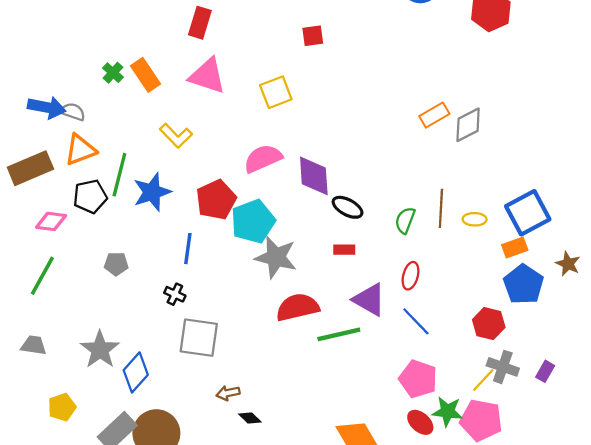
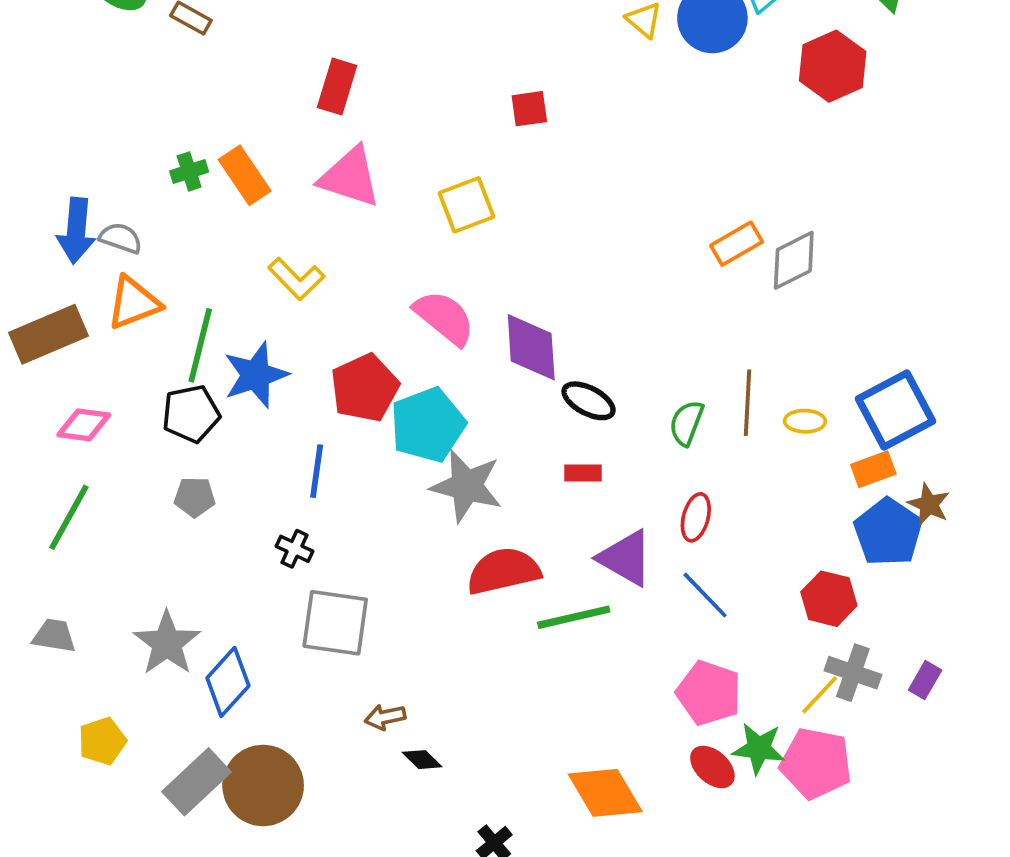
green cross: (113, 73) -> (189, 172), turned 30
blue arrow: (47, 107) -> (76, 231), turned 84
pink semicircle: (263, 158) -> (444, 318), turned 63
black pentagon: (90, 196) -> (191, 414), moved
brown star: (568, 264) -> (929, 504), moved

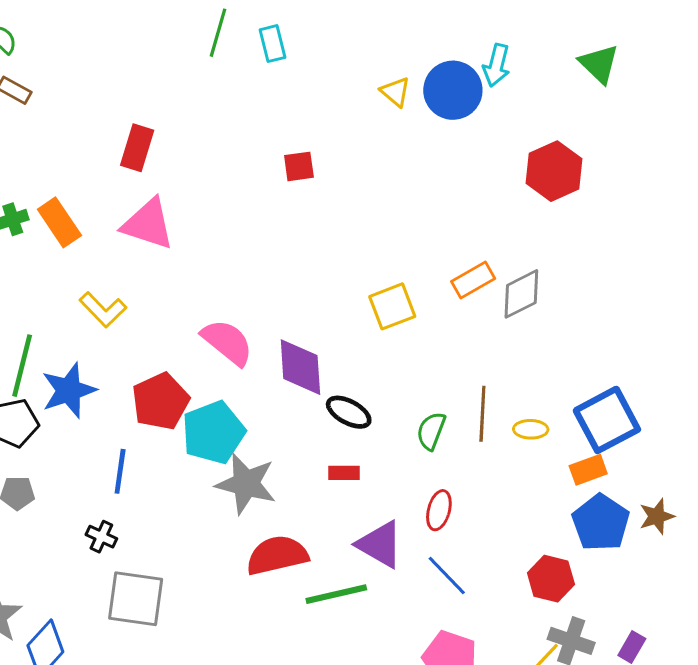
red hexagon: (833, 66) -> (554, 171), moved
yellow square: (466, 205) -> (392, 306), moved
brown star: (929, 504) -> (657, 516), moved, turned 30

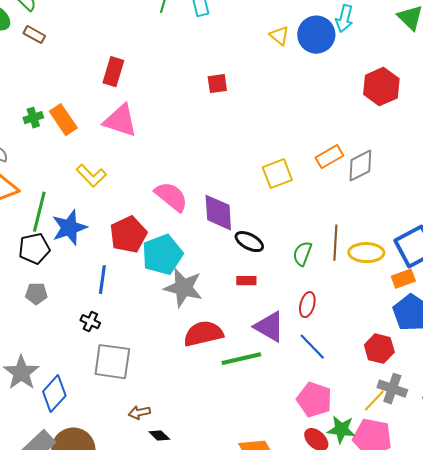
yellow ellipse: (531, 429) -> (366, 253), size x1.6

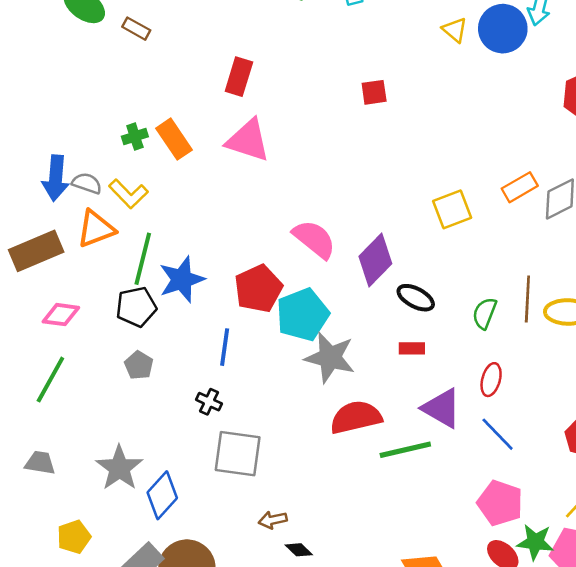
yellow L-shape: (91, 176) -> (128, 194), moved
purple diamond: (218, 213) -> (375, 260), turned 48
gray pentagon: (36, 294) -> (139, 365), turned 30

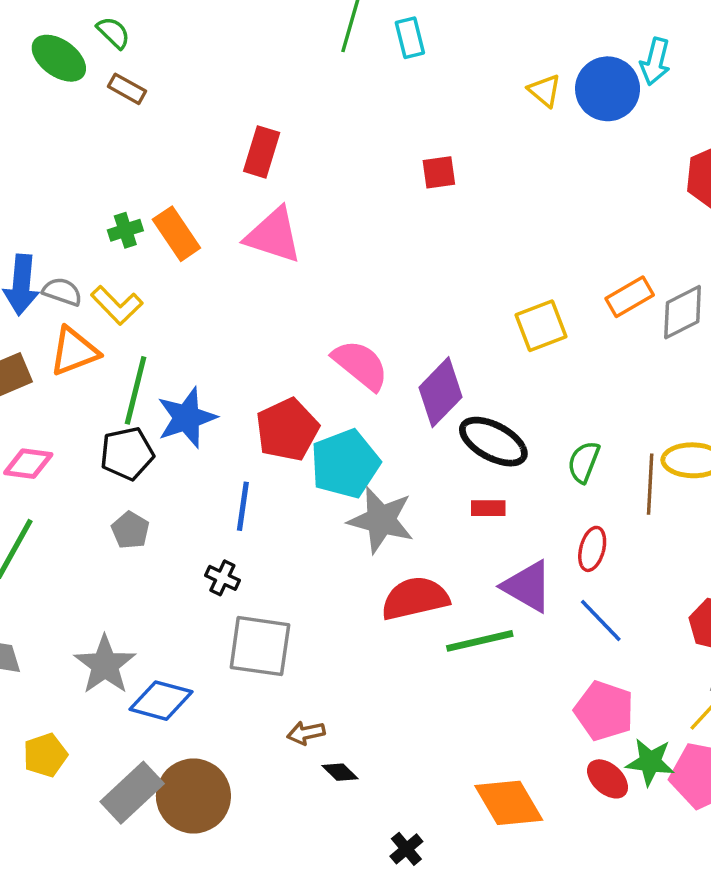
black ellipse: (416, 298) -> (493, 442), size x1.4
brown line: (527, 299) -> (650, 484), moved
blue diamond: (162, 495) -> (161, 701), turned 63

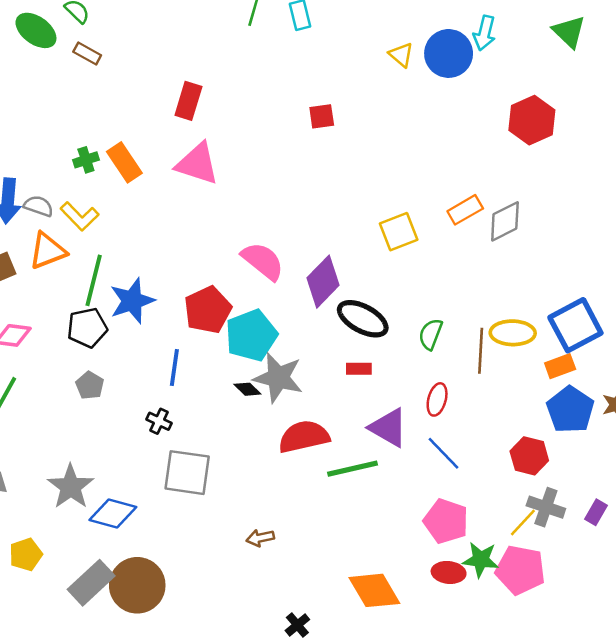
brown arrow: (306, 733) -> (260, 538), moved
black diamond: (340, 772) -> (247, 389), moved
red ellipse: (608, 779) -> (449, 572), turned -36

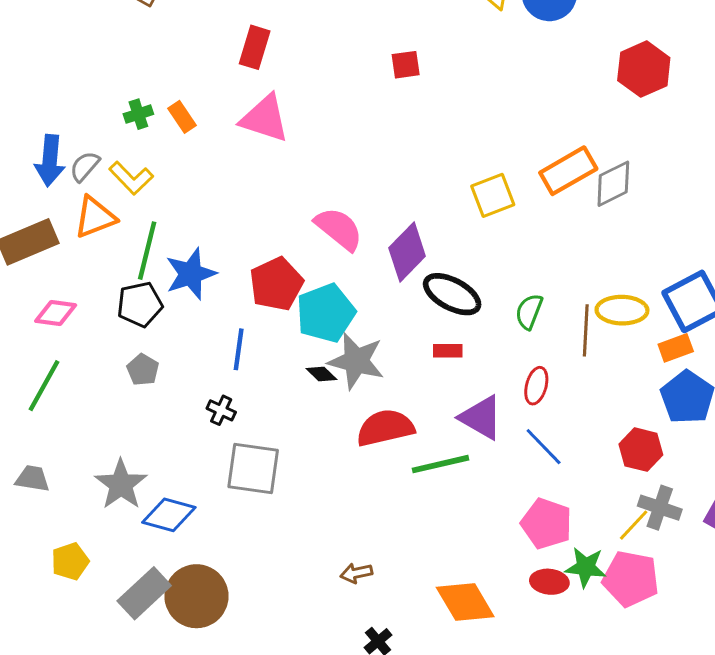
orange rectangle: (124, 162) -> (182, 117), size x0.7
gray semicircle: (39, 206) -> (85, 166), turned -68
orange rectangle: (465, 210) -> (568, 171), size x1.4
brown arrow: (260, 538) -> (356, 573), moved

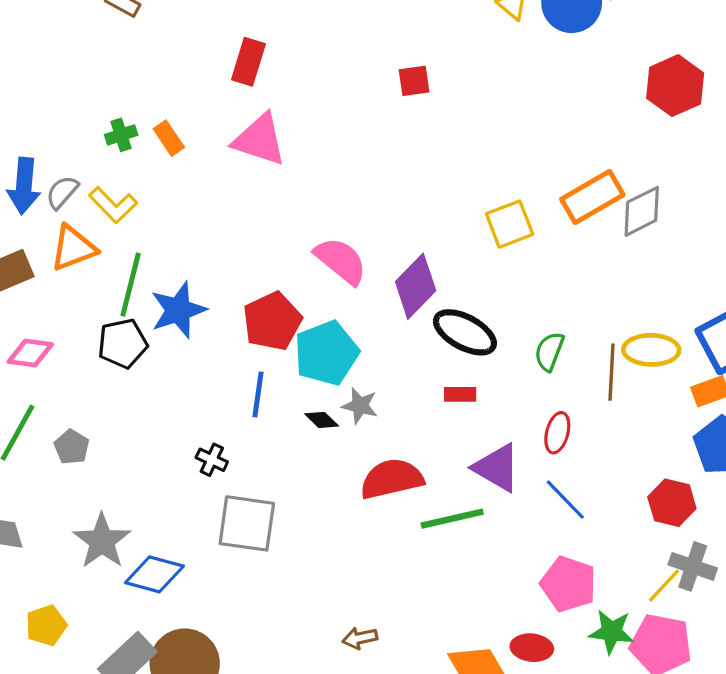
blue line: (239, 349) -> (258, 394), moved
gray star: (356, 361) -> (360, 406), size x0.6
gray pentagon: (143, 370) -> (72, 447), moved
red ellipse: (549, 582) -> (532, 648), moved

